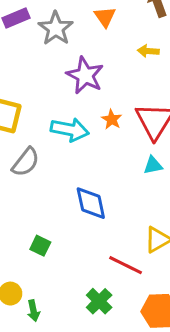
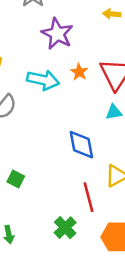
blue diamond: (91, 203) -> (81, 145), moved
red line: (126, 265) -> (89, 197), turned 48

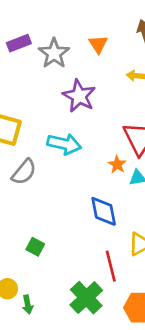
orange star: (79, 72) -> (117, 165), moved
green cross: (65, 228) -> (86, 298), size x1.4

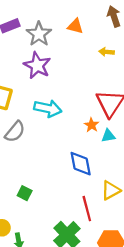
orange triangle: (98, 44) -> (75, 26), turned -42
purple star: (79, 96) -> (37, 65), moved

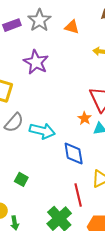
gray star: (39, 34) -> (39, 20), moved
cyan arrow: (48, 108) -> (42, 131), moved

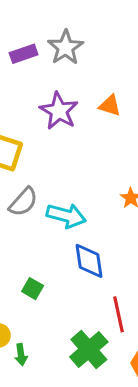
orange triangle: (72, 27) -> (110, 106), moved
blue diamond: (74, 154) -> (89, 261), moved

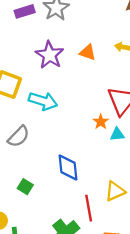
gray semicircle: (23, 202) -> (19, 136), moved
cyan arrow: (66, 216) -> (43, 101), moved

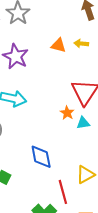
orange triangle: (88, 52) -> (58, 45), moved

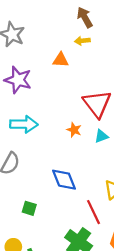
yellow arrow: (81, 44) -> (82, 41), moved
orange star: (67, 113) -> (74, 130), moved

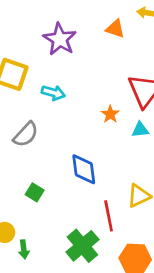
cyan arrow: (24, 124) -> (53, 93), size x0.7

